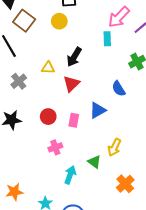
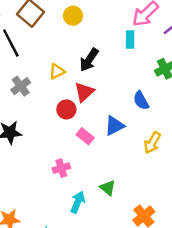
yellow triangle: (48, 68) -> (57, 71), turned -32
red circle: (48, 117) -> (66, 109), moved
pink rectangle: (74, 120) -> (85, 136), turned -64
yellow arrow: (114, 147) -> (152, 143), moved

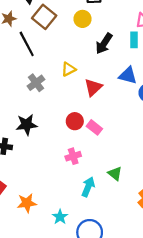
black arrow: (89, 60) -> (104, 44), moved
red circle: (66, 109) -> (75, 121), moved
blue triangle: (115, 126) -> (128, 75), moved, turned 42

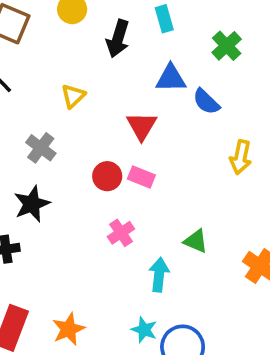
gray cross: (36, 83) -> (41, 148), moved
red triangle: (93, 87) -> (142, 126), moved
cyan star: (60, 217) -> (144, 330), moved

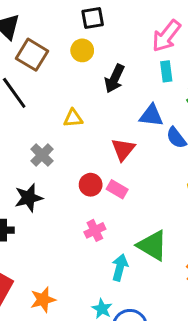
cyan rectangle: (164, 19) -> (166, 71), moved
yellow triangle: (73, 96) -> (73, 118), turned 30
green triangle: (196, 241) -> (152, 245), size x1.6

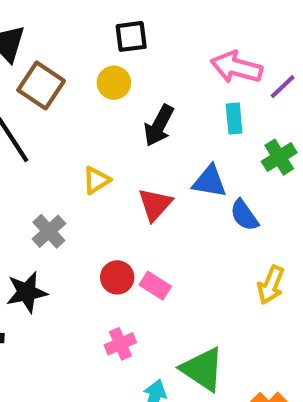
pink arrow: (166, 36) -> (237, 67), turned 64
yellow triangle: (73, 118) -> (96, 180), turned -30
red triangle: (123, 149) -> (155, 204), moved

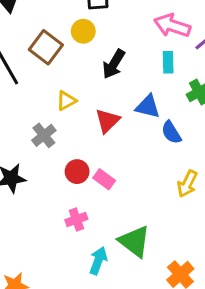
brown square: (41, 86) -> (46, 47), moved
gray cross: (49, 231) -> (44, 135), moved

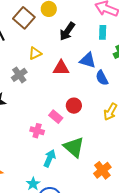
red triangle: (107, 121) -> (61, 68), turned 42
red circle: (77, 172) -> (74, 106), moved
pink rectangle: (104, 179) -> (56, 117), moved
pink cross: (76, 220) -> (37, 131), turned 32

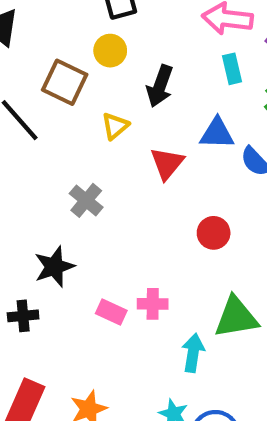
yellow triangle: (35, 53) -> (115, 126), moved
red triangle: (61, 68) -> (167, 163), turned -36
pink rectangle: (56, 117) -> (111, 312), moved
green triangle: (74, 147) -> (236, 317), turned -35

